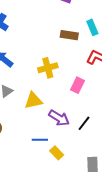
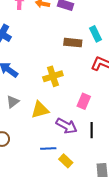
pink rectangle: (78, 85) -> (84, 101), moved
black line: (84, 123) -> (92, 130), turned -35

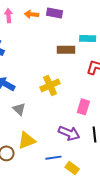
cyan rectangle: (96, 34) -> (88, 38), turned -56
gray triangle: (13, 102) -> (19, 109), moved, turned -32
yellow triangle: (40, 110) -> (27, 140), moved

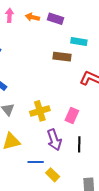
cyan rectangle: (88, 38) -> (79, 41), moved
yellow cross: (50, 85) -> (40, 111), moved
purple arrow: (69, 133) -> (54, 140), turned 40

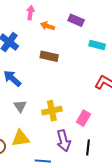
orange arrow: (32, 17) -> (47, 26), moved
brown rectangle: (62, 57) -> (49, 56), moved

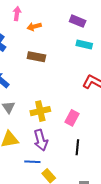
purple rectangle: (76, 20) -> (78, 21), moved
orange arrow: (47, 26) -> (34, 27), turned -32
purple arrow: (64, 141) -> (41, 140), moved

